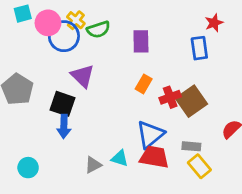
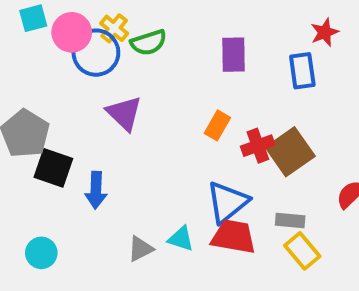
purple rectangle: (141, 41) -> (234, 55), moved
black square: (63, 104) -> (53, 168), moved

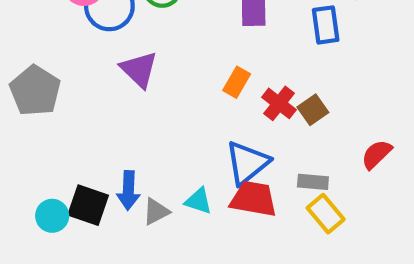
red cross: (258, 146) -> (279, 103), turned -32
brown square: (290, 152) -> (313, 110), size x0.6
black square: (53, 168) -> (88, 205), moved
blue arrow: (96, 190) -> (128, 190), moved

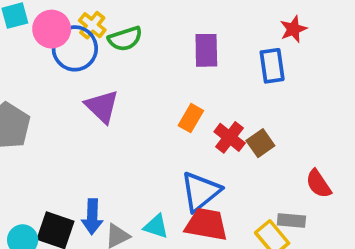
red semicircle: (377, 154) -> (319, 184), turned -80
gray rectangle: (313, 182) -> (291, 221), moved

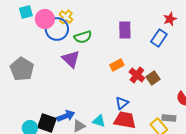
green semicircle: (125, 39) -> (83, 37), moved
blue rectangle: (272, 66) -> (159, 38), turned 42
orange rectangle: (191, 118) -> (117, 65), turned 32
blue triangle: (201, 192) -> (122, 103), size x0.6
blue arrow: (92, 217) -> (66, 116), turned -114

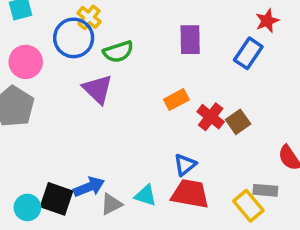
pink circle: (45, 19) -> (26, 62), moved

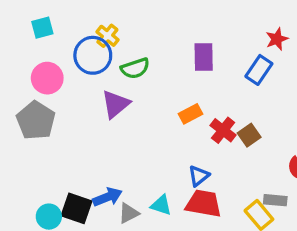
purple triangle: (98, 89) -> (116, 104), turned 36

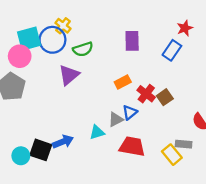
cyan square: (42, 28) -> (29, 39), moved, size x1.5
blue triangle: (199, 176) -> (130, 112), moved
cyan triangle: (161, 205) -> (97, 132), moved, turned -35
gray triangle: (129, 213) -> (116, 119), moved

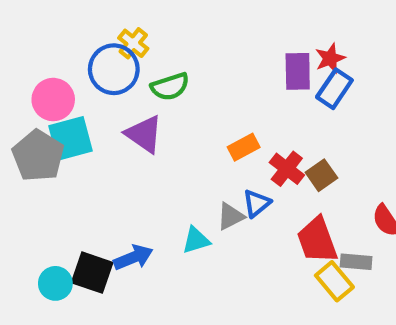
red star: (185, 28) -> (330, 58), moved
cyan square: (29, 39) -> (71, 138), moved
purple rectangle: (132, 41) -> (298, 71), moved
purple triangle: (69, 75) -> (144, 134), turned -45
red trapezoid: (132, 146) -> (317, 240), moved, turned -120

